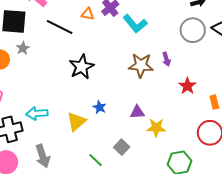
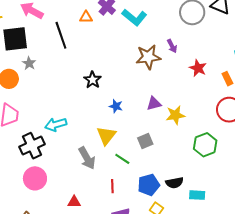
black line: (60, 27) -> (61, 35), turned 56
black star: (82, 67) -> (93, 80), moved, size x0.7
yellow triangle: (76, 122) -> (106, 136), moved
gray square: (122, 147) -> (145, 141), turned 35
gray arrow: (43, 156) -> (87, 158), moved

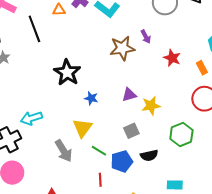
black star: (93, 80) -> (67, 72), size x1.5
gray square: (145, 141) -> (131, 131), moved
black semicircle: (175, 183) -> (149, 155), moved
blue pentagon: (149, 185) -> (122, 161), moved
red line: (112, 186) -> (100, 180), moved

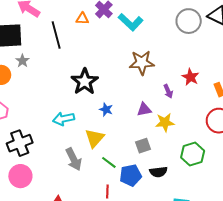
purple arrow: (146, 37) -> (168, 91), moved
cyan arrow: (31, 118) -> (64, 119), moved

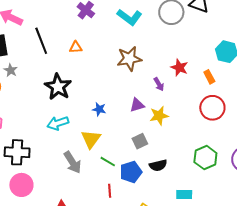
orange triangle: (82, 19) -> (76, 47), moved
cyan L-shape: (131, 22) -> (130, 17), moved
black star: (85, 82) -> (58, 87), moved
black cross: (20, 143) -> (17, 152), turned 30
green hexagon: (193, 154) -> (205, 158), moved

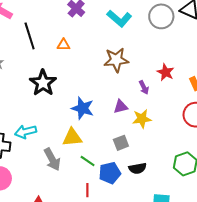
blue star: (99, 109) -> (83, 108), size x1.6
cyan arrow: (58, 123) -> (26, 132), moved
yellow triangle: (91, 139) -> (72, 137), turned 45

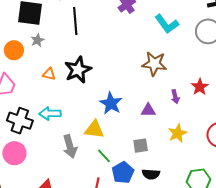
orange triangle: (64, 45) -> (49, 74), moved
yellow star: (142, 119) -> (177, 133), moved, turned -30
blue pentagon: (110, 173) -> (123, 173), turned -30

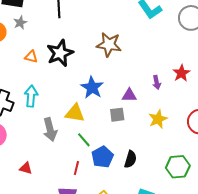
brown star: (154, 64) -> (109, 45), moved
cyan arrow: (50, 113) -> (31, 96), turned 95
gray square: (141, 146) -> (117, 115), moved
black semicircle: (151, 174) -> (130, 159), turned -78

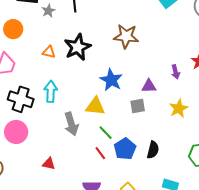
gray star: (20, 23) -> (48, 11), moved
red line: (76, 168) -> (100, 153), moved, turned -48

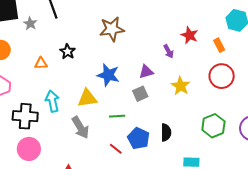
black star: (78, 47) -> (68, 52), size x0.6
yellow triangle: (95, 106) -> (87, 98), moved
green line: (106, 133) -> (117, 116), moved, turned -35

